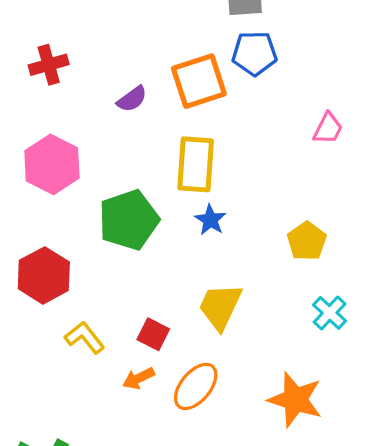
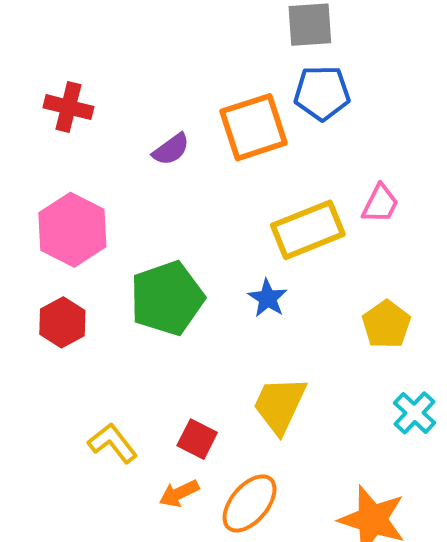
red cross: (49, 65) -> (68, 107), turned 30
pink trapezoid: (328, 128) -> (380, 204), moved
yellow rectangle: (196, 164) -> (308, 230), moved, turned 64
red hexagon: (44, 275) -> (62, 322), moved, size x0.7

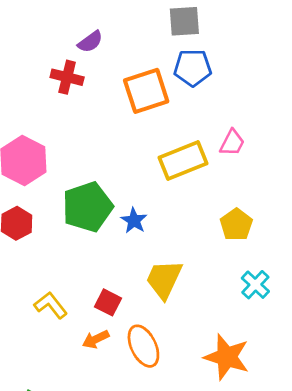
red cross: (68, 107) -> (67, 77), moved
purple semicircle: (171, 149) -> (90, 42), moved
blue star: (268, 298) -> (134, 221), moved
orange ellipse: (249, 503) -> (143, 346), turned -66

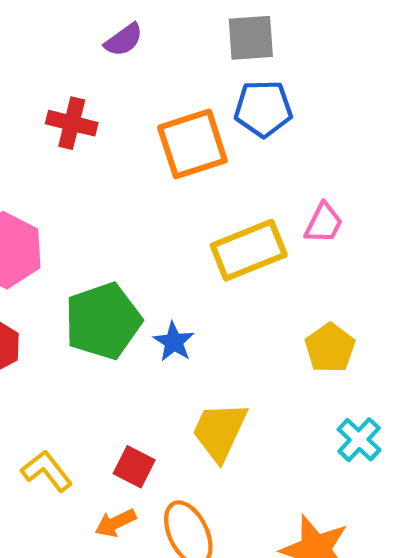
purple semicircle: (90, 42) -> (124, 40), moved

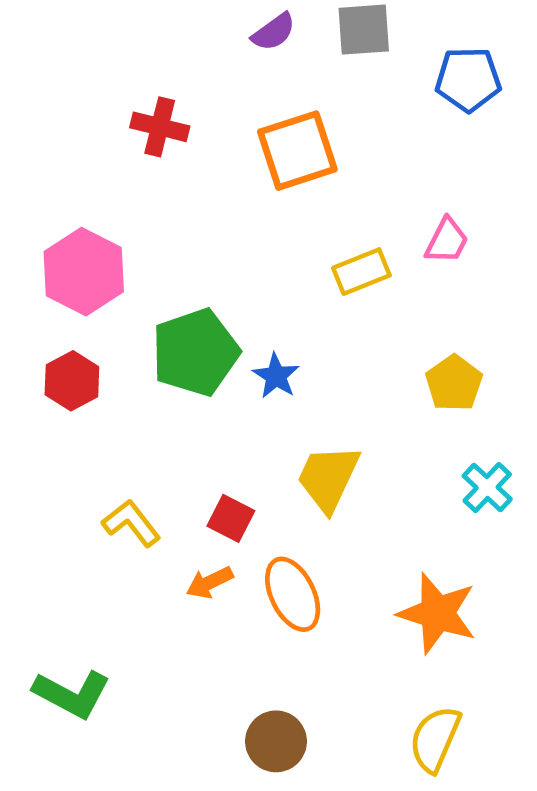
purple semicircle: (124, 40) -> (274, 32), moved
blue pentagon: (263, 109) -> (468, 79), moved
yellow rectangle: (249, 250) -> (361, 272), size x0.7

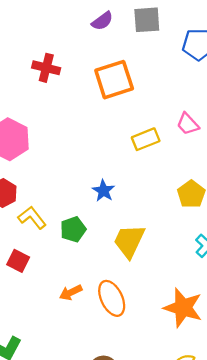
pink trapezoid: (447, 241) -> (188, 124), turned 110
green pentagon: (195, 352) -> (73, 229), moved, size x0.6
red square: (231, 518) -> (18, 261), moved
yellow L-shape: (131, 523) -> (32, 218), moved

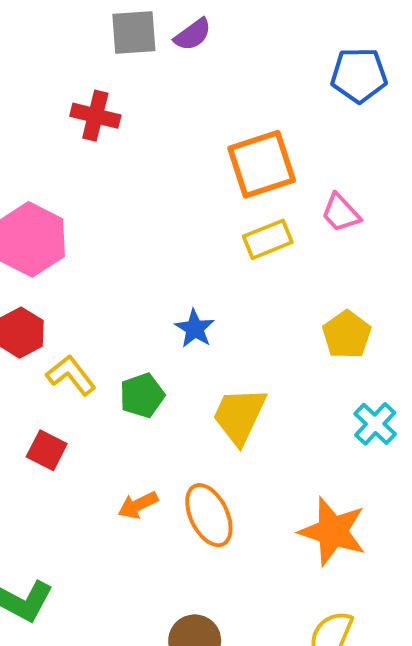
gray square: (147, 20) -> (134, 33), moved
orange square: (114, 80) -> (262, 164), moved

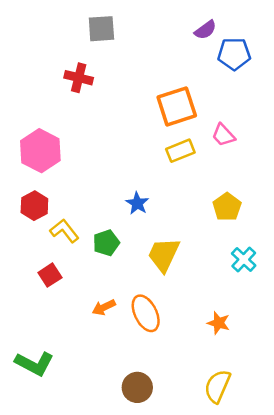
purple semicircle: (193, 35) -> (205, 30), moved
red square: (47, 450) -> (50, 275), turned 30
orange star: (333, 531) -> (219, 323), size x0.6

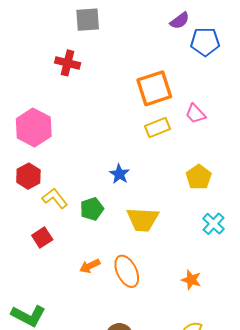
yellow trapezoid: (164, 255) -> (143, 219), turned -112

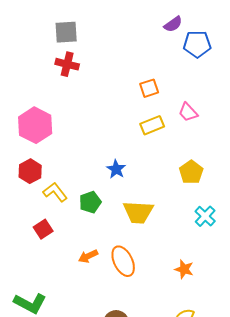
gray square: (88, 20) -> (66, 32), moved
orange square: (154, 88) -> (149, 88), size x0.6

